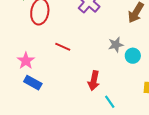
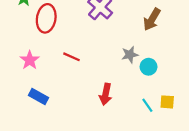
pink star: (26, 61) -> (30, 60), moved
cyan line: (110, 102) -> (147, 105), moved

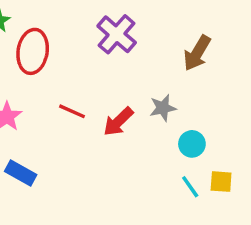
cyan circle: (149, 67) -> (192, 144), moved
red arrow: (106, 94) -> (118, 122), moved, turned 35

